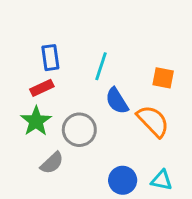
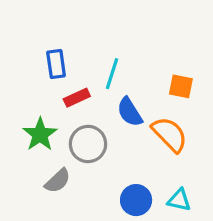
red rectangle: (42, 88) -> (77, 98), moved

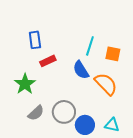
cyan line: (112, 74) -> (90, 46), moved
gray circle: (88, 144) -> (64, 112), moved

